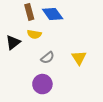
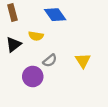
brown rectangle: (29, 12) -> (12, 12), moved
purple circle: (42, 84) -> (33, 77), moved

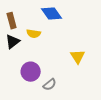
brown rectangle: (12, 12) -> (12, 21), moved
gray semicircle: (50, 60) -> (50, 85), moved

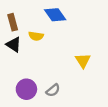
black triangle: (13, 42) -> (14, 45), turned -49
purple circle: (31, 72) -> (26, 89), moved

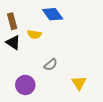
yellow triangle: (83, 60) -> (79, 83), moved
gray semicircle: (53, 90) -> (51, 65), moved

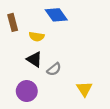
black triangle: (13, 42) -> (34, 59), moved

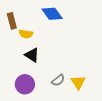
yellow semicircle: (37, 37) -> (26, 34), moved
gray semicircle: (54, 69) -> (58, 80), moved

